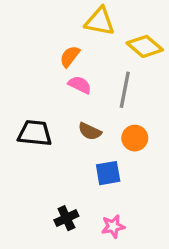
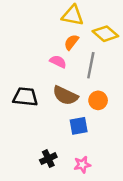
orange semicircle: (70, 56) -> (71, 42), moved
brown semicircle: (90, 131) -> (65, 96), size x1.5

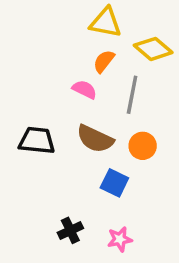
blue square: (79, 126) -> (114, 183), turned 36

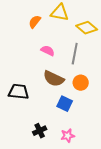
orange semicircle: (104, 61) -> (35, 22), moved
black trapezoid: (37, 141) -> (19, 92), moved

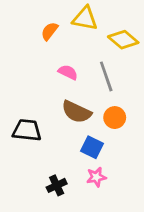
gray line: (75, 54) -> (106, 76), turned -30
pink star: (68, 136) -> (96, 177), moved

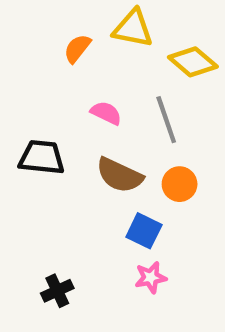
black trapezoid: (27, 130) -> (42, 157), moved
black cross: (57, 185) -> (57, 291), moved

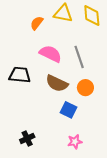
yellow diamond: (193, 62) -> (92, 16), moved, turned 45
pink semicircle: (106, 113) -> (50, 54), size x1.5
pink star: (151, 277) -> (75, 142), moved

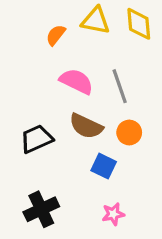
black trapezoid: (20, 75) -> (36, 139), moved, turned -30
black cross: (27, 138) -> (41, 209), size x1.5

